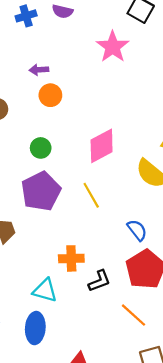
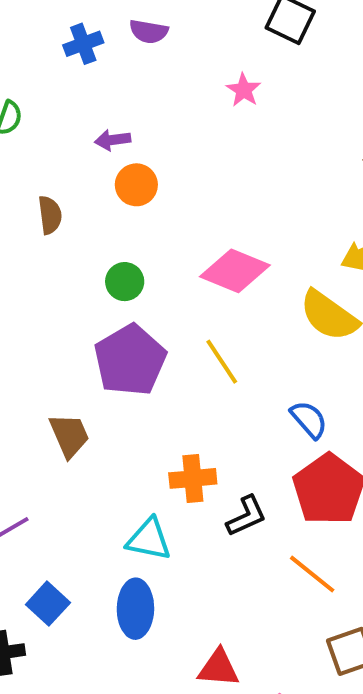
pink star: (113, 47) -> (244, 90), size x0.6
pink diamond: (102, 146) -> (235, 271), turned 54

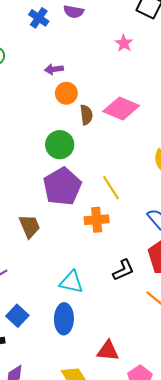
blue cross: (83, 44) -> (39, 18), turned -36
brown semicircle: (50, 215) -> (86, 115), moved
pink diamond: (235, 271) -> (121, 109), moved
green circle: (125, 282) -> (60, 145), size x1.4
orange cross: (193, 478) -> (97, 220), moved

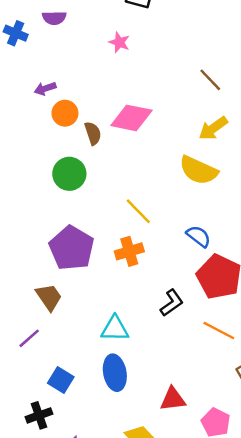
purple pentagon: (62, 187) -> (72, 248), moved
brown trapezoid: (30, 226) -> (49, 297), moved

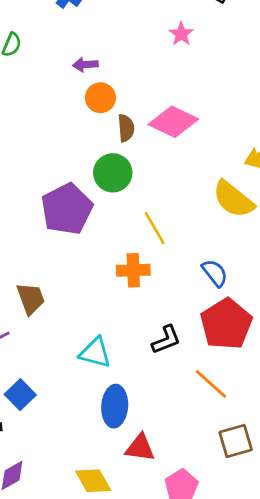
green circle: (69, 174) -> (113, 173), moved
purple pentagon: (72, 248) -> (67, 209), moved
blue ellipse: (115, 373) -> (115, 406), moved

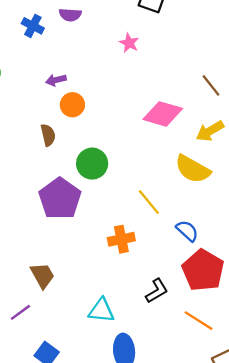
pink diamond: (173, 122) -> (163, 114), moved
brown semicircle: (126, 128) -> (48, 135), moved
yellow line: (155, 228) -> (149, 202), moved

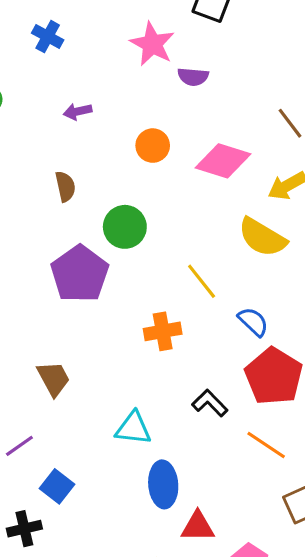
purple semicircle: (70, 15) -> (193, 77), moved
pink star: (129, 43) -> (152, 44), moved, size x1.6
orange circle: (72, 105) -> (153, 146), moved
black L-shape: (157, 291) -> (210, 403), turned -105
purple line: (20, 312) -> (19, 446), moved

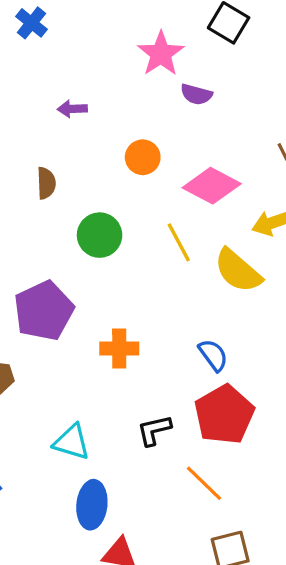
blue cross: (48, 37) -> (31, 23), moved
purple pentagon: (80, 274) -> (44, 311), moved
yellow line: (202, 281) -> (179, 242), moved
black L-shape: (210, 403) -> (154, 430), turned -69

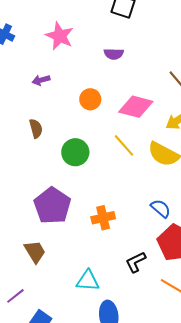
pink star: (161, 54) -> (60, 36), moved

